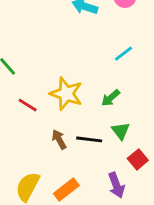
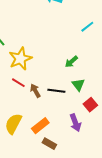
cyan line: (123, 54) -> (87, 27), moved
yellow star: (66, 94) -> (20, 59), moved, turned 30
red line: (28, 105) -> (18, 83), moved

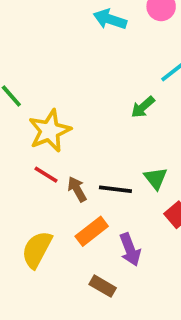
green arrow: (71, 62) -> (143, 107), moved
purple arrow: (75, 123) -> (130, 250), moved
orange rectangle: (40, 126) -> (92, 231), moved

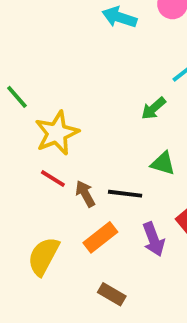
green triangle: (156, 178) -> (163, 163), moved, turned -35
purple arrow: (130, 250) -> (153, 239), moved

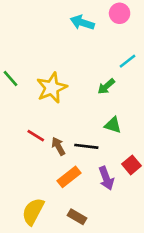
yellow star: (57, 133) -> (52, 88), moved
yellow semicircle: (43, 256) -> (33, 211), moved

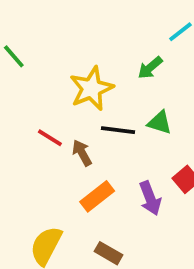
yellow star: (52, 88) -> (91, 88), moved
black line: (86, 146) -> (118, 130), moved

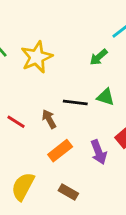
yellow star: (91, 88) -> (37, 57), moved
red line: (50, 138) -> (16, 122), moved

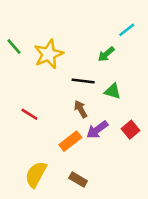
black line: (75, 102) -> (83, 81), moved
brown arrow: (49, 119) -> (81, 109), moved
purple arrow: (99, 152) -> (97, 130), moved, turned 75

